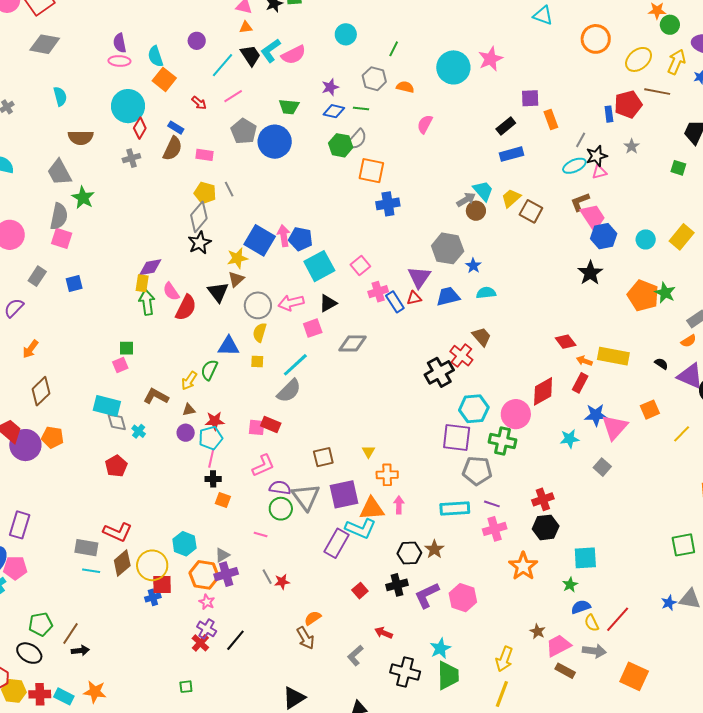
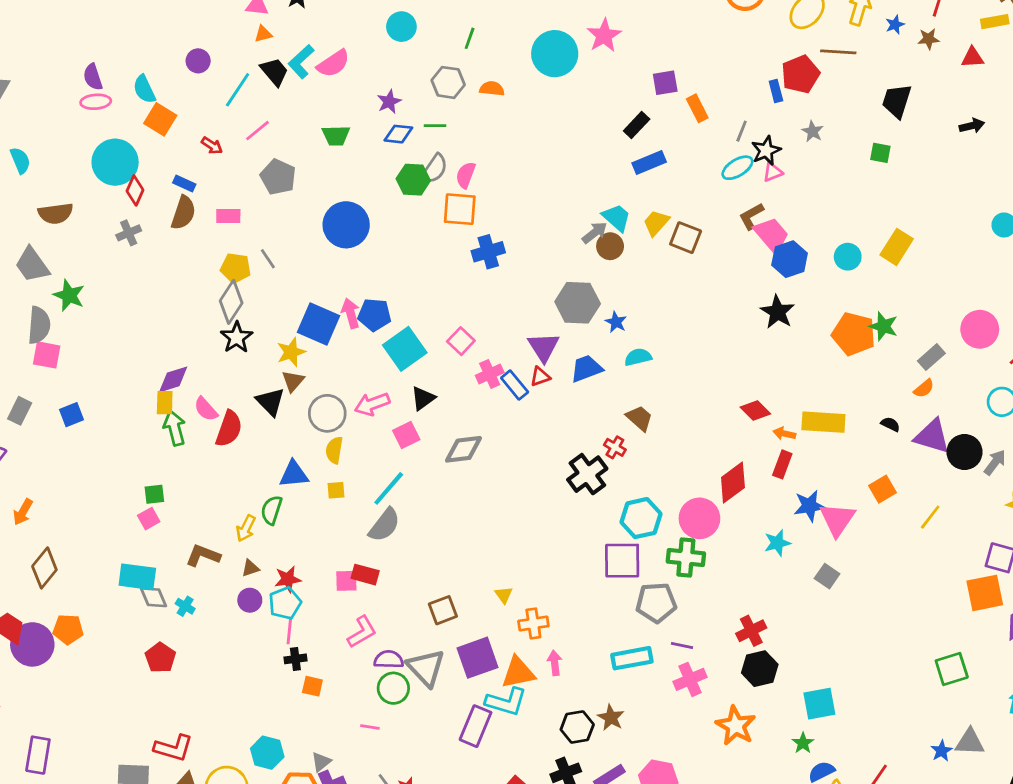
pink semicircle: (425, 124) -> (466, 175), moved
blue circle: (275, 142) -> (346, 225), moved
red cross: (461, 356) -> (615, 447), size x0.7

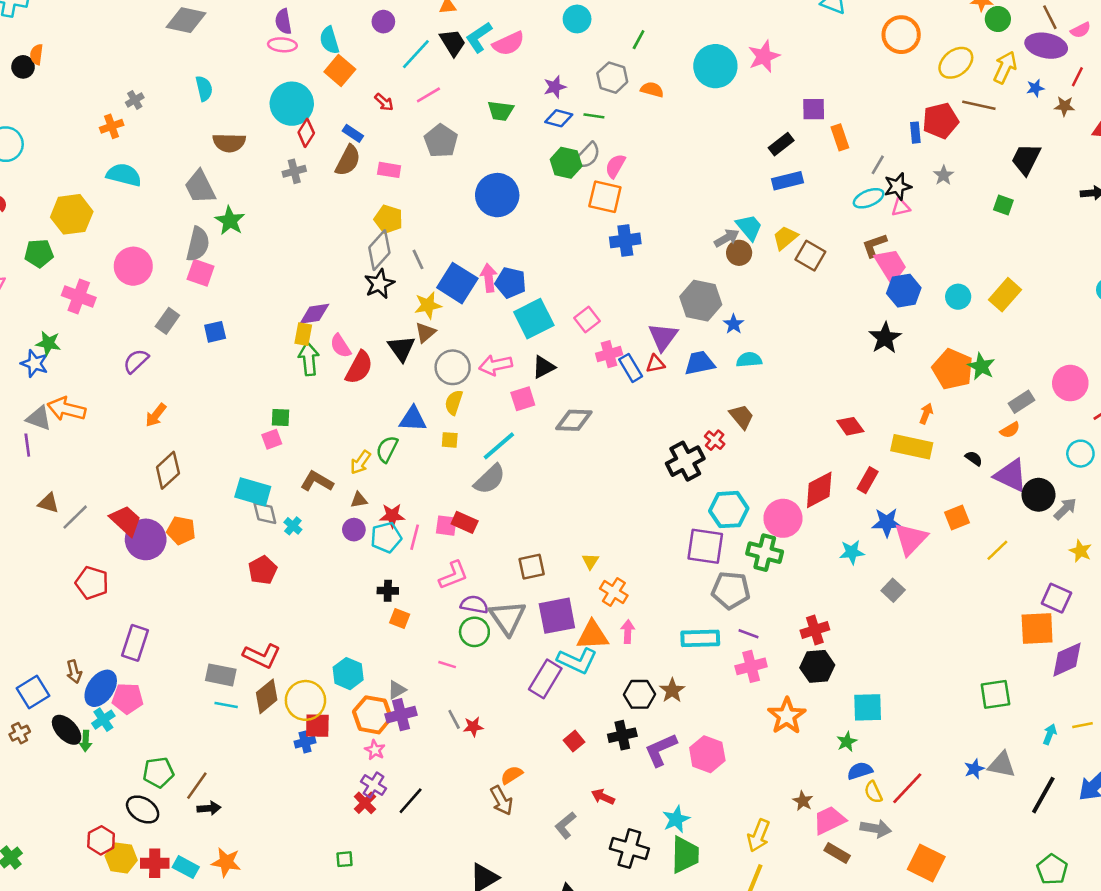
gray line: (268, 259) -> (418, 259), moved
orange arrow: (784, 434) -> (926, 414), moved, turned 90
orange cross: (533, 624) -> (614, 592), turned 32
pink line: (289, 630) -> (415, 537), moved

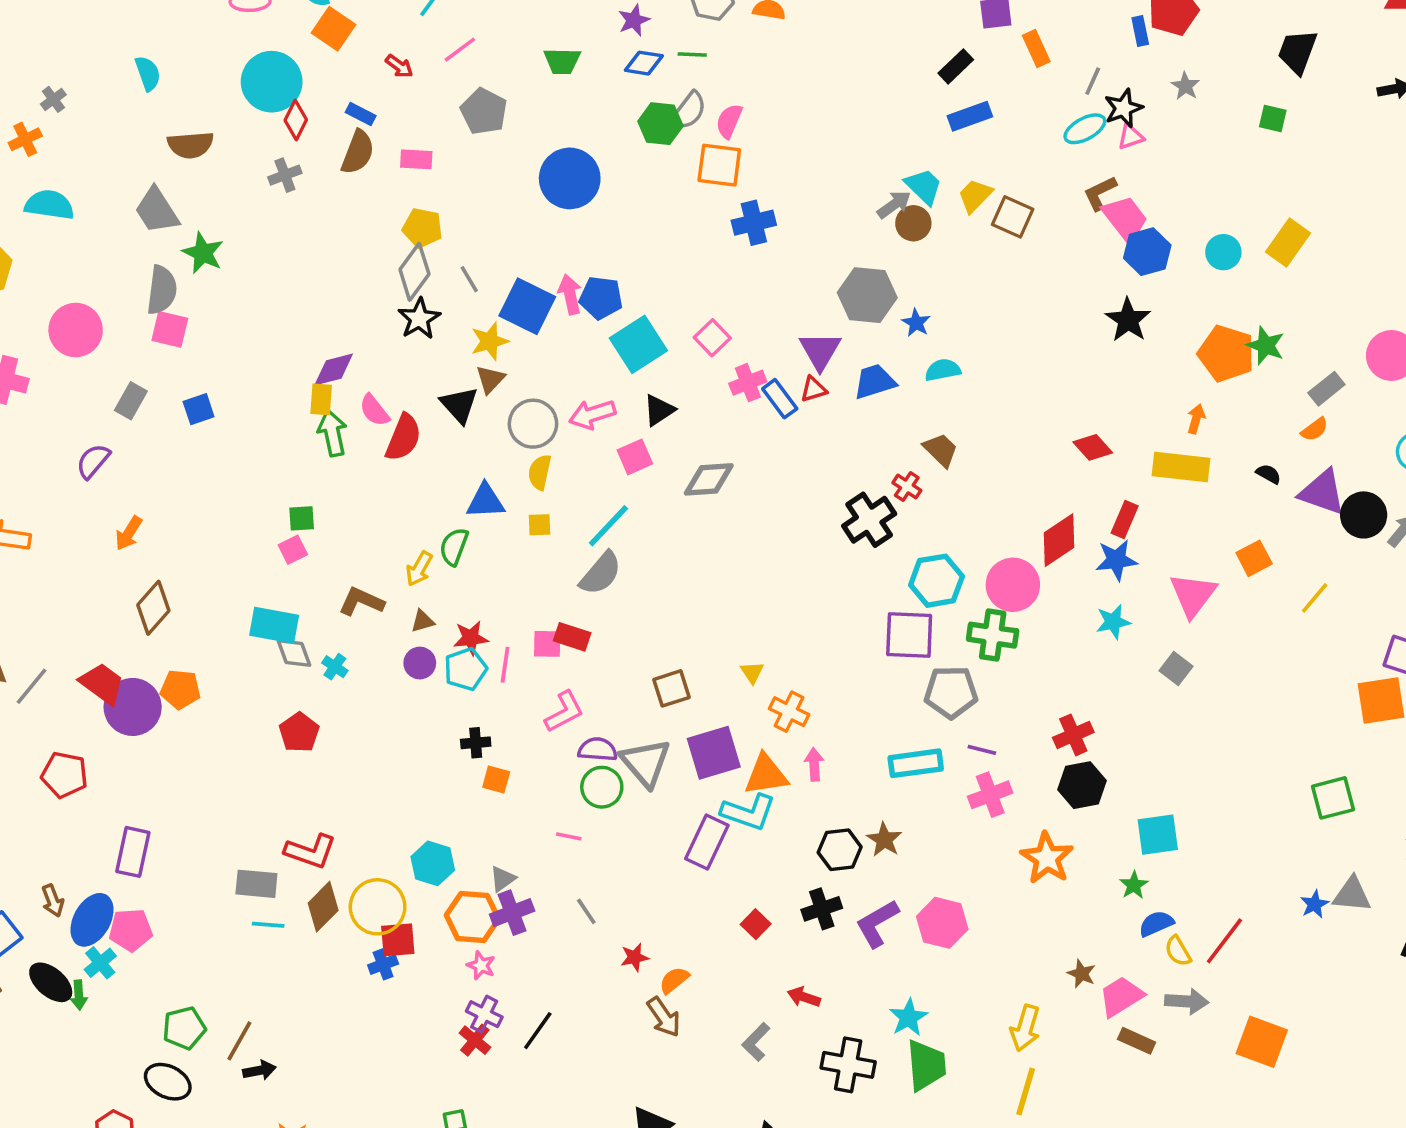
blue star: (887, 522) -> (1116, 560), moved
red star: (473, 727) -> (635, 957), moved

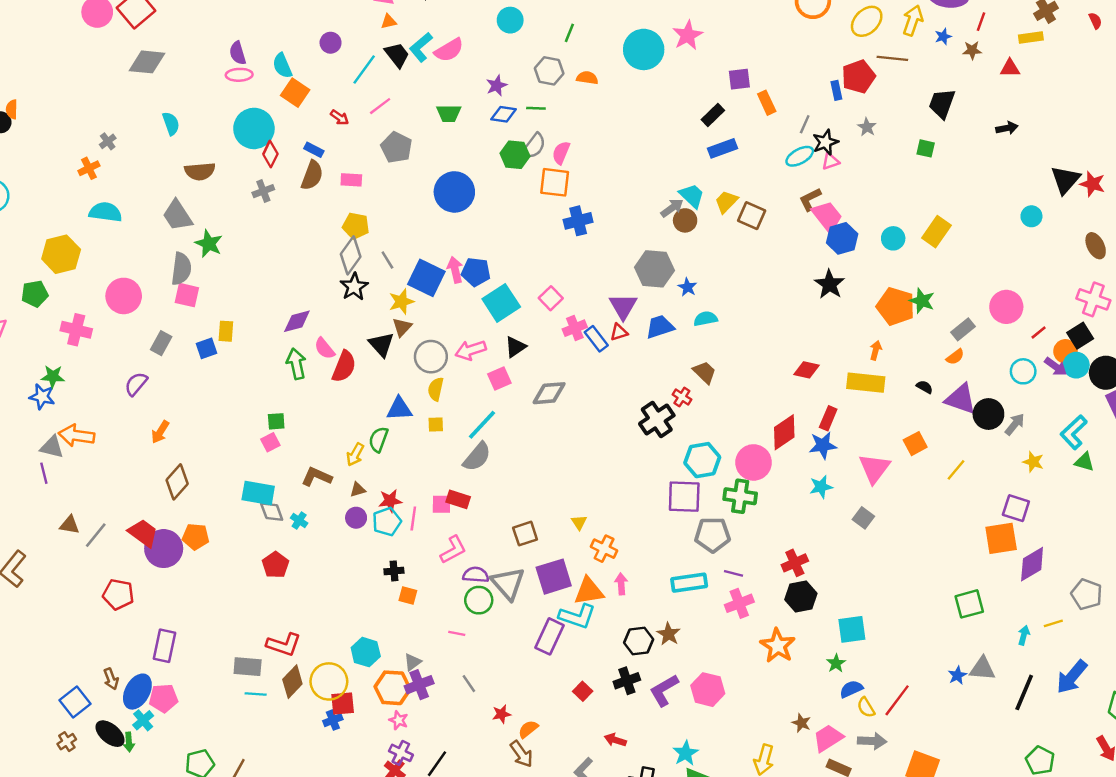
yellow rectangle: (321, 399) -> (226, 331), moved
red diamond: (1093, 447) -> (806, 370), turned -35

